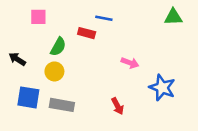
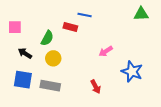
pink square: (38, 17) -> (15, 27), moved
black arrow: (17, 59) -> (25, 53), moved
pink arrow: (130, 63) -> (106, 51), turned 128
yellow circle: (54, 71) -> (53, 58), moved

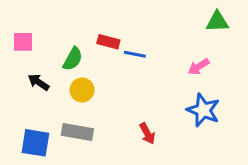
blue line: (85, 15) -> (135, 54), moved
pink arrow: (106, 51) -> (199, 67), moved
blue square: (23, 80) -> (35, 143), moved

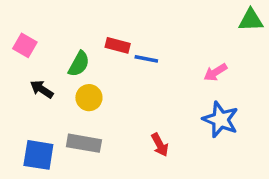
green triangle: (217, 22) -> (251, 20), moved
pink square: (23, 42) -> (25, 45), turned 30

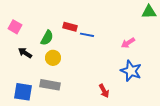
red arrow: (160, 145) -> (104, 91), moved

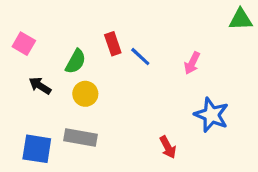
red rectangle: (70, 27) -> (113, 44), turned 56
blue line: (87, 35) -> (140, 57), turned 32
pink arrow: (128, 43) -> (192, 63), moved, turned -32

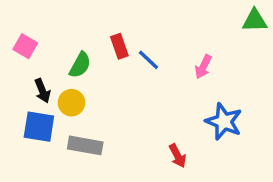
black arrow: (40, 86) -> (42, 91), turned -145
yellow circle: (85, 94) -> (71, 103), moved
blue square: (37, 149) -> (39, 127), moved

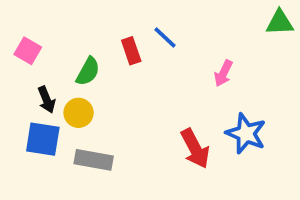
blue line: (148, 60) -> (165, 38), moved
red arrow: (178, 156) -> (195, 149), moved, size x1.5

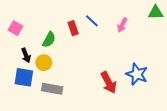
pink arrow: (223, 73) -> (122, 25), moved

